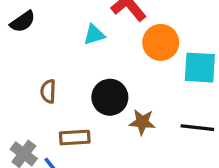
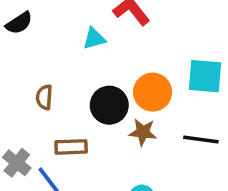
orange circle: (161, 42) -> (153, 92), moved

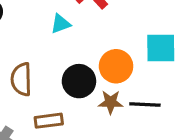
brown semicircle: (44, 97) -> (21, 79), size x1.5
black line: (201, 140) -> (145, 105), moved

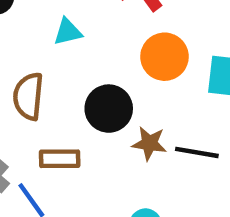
cyan triangle: (61, 24) -> (68, 32), moved
orange circle: (116, 66) -> (164, 57), moved

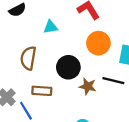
black line: (197, 152) -> (113, 81), moved

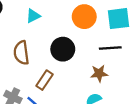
brown star: (88, 86) -> (99, 73), moved
brown rectangle: (42, 91) -> (45, 80), turned -42

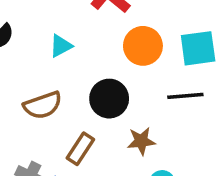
brown semicircle: (21, 53) -> (43, 105), turned -100
brown star: (99, 73) -> (141, 141), moved

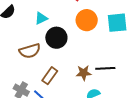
black line: (185, 96) -> (105, 68), moved
black circle: (109, 99) -> (56, 38), moved

